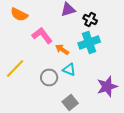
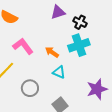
pink L-shape: (42, 36) -> (23, 46), moved
gray circle: (49, 78) -> (30, 88), moved

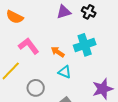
black cross: (80, 22) -> (89, 12), moved

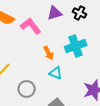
pink L-shape: (29, 46) -> (31, 26), moved
orange arrow: (58, 52) -> (49, 53), turned -152

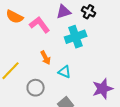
cyan cross: (76, 46) -> (76, 37), moved
orange arrow: (49, 53) -> (46, 58), moved

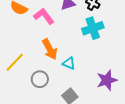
cyan cross: (76, 37) -> (93, 28), moved
orange arrow: (46, 58) -> (50, 49), size x1.5

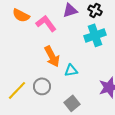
yellow line: (15, 62) -> (17, 90), moved
cyan triangle: (69, 63) -> (71, 70), turned -32

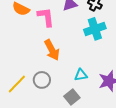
pink L-shape: (46, 23) -> (46, 17), turned 30
cyan triangle: (71, 70) -> (81, 75), moved

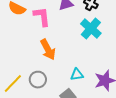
cyan cross: (95, 29) -> (91, 29), turned -30

